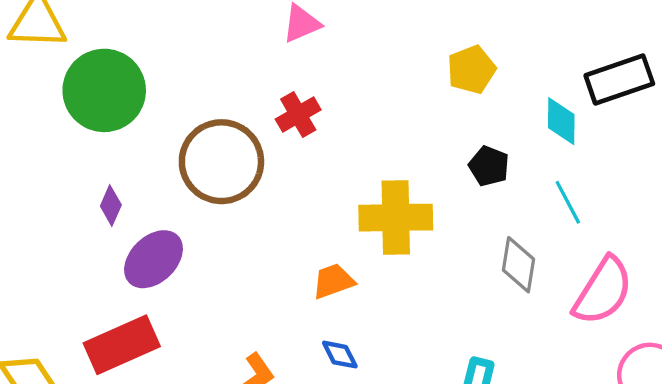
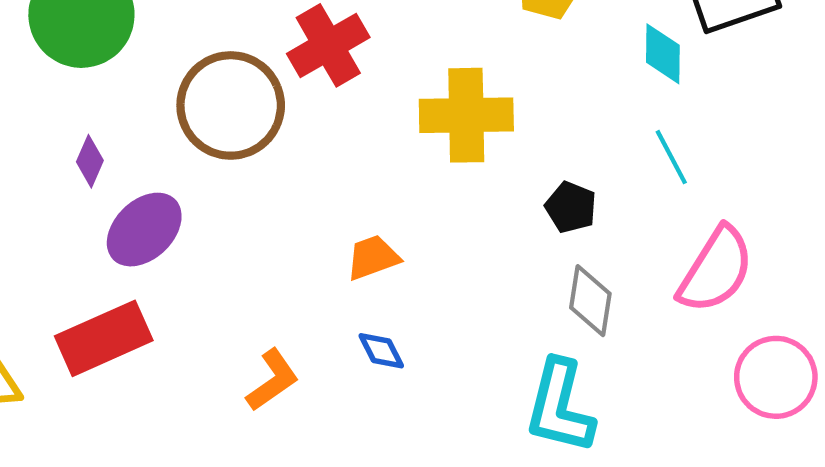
red cross: (298, 115) -> (328, 45), size x1.4
black pentagon: (489, 166) -> (571, 207), moved
yellow cross: (396, 218) -> (466, 115), moved
gray diamond: (519, 265) -> (590, 301), moved

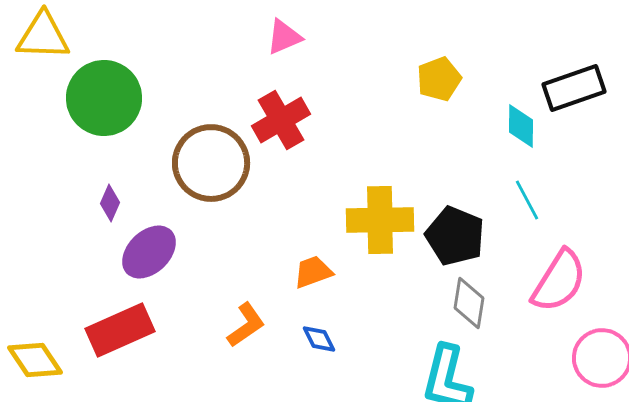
yellow cross: (466, 115) -> (380, 220), moved
black pentagon: (571, 207) -> (455, 236), size x1.6
orange L-shape: (272, 380) -> (246, 325), moved

